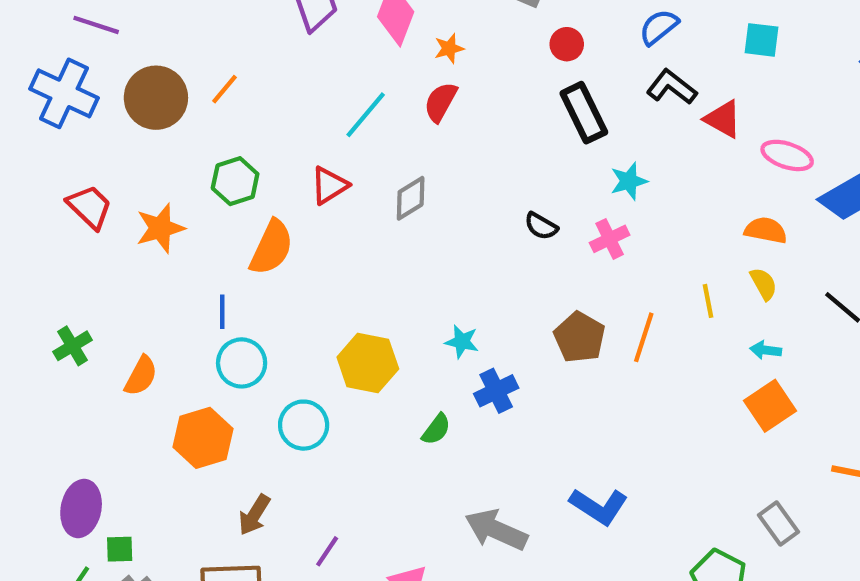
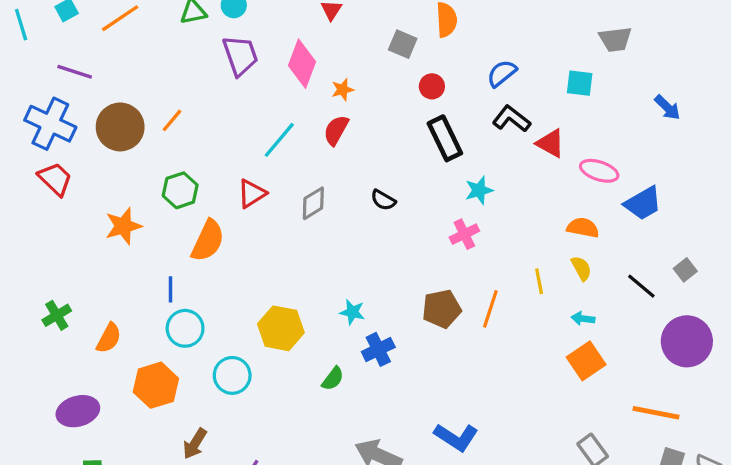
red trapezoid: (90, 207) -> (55, 179), moved
black semicircle: (541, 226) -> (383, 200), moved
brown pentagon: (580, 337) -> (442, 309), turned 30
purple ellipse: (81, 508) -> (78, 411), moved, turned 63

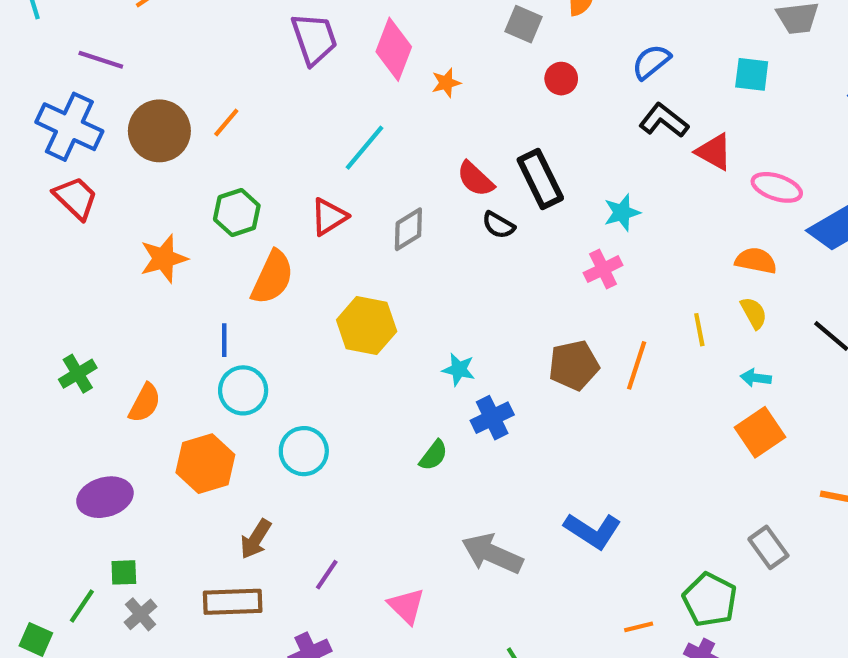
red semicircle: (336, 130) -> (475, 179), moved, turned -76
black rectangle: (445, 138) -> (540, 179), moved
yellow hexagon: (281, 328) -> (367, 326), moved

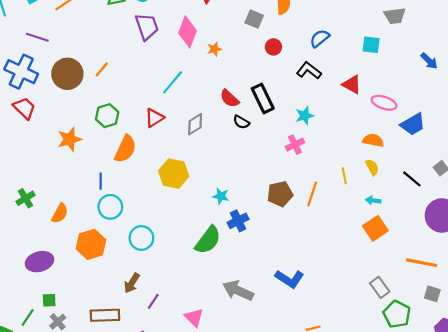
black L-shape: (664, 120) -> (309, 71), moved
green semicircle: (434, 455) -> (208, 240), size x1.8
brown arrow: (256, 539) -> (132, 283), moved
green pentagon: (710, 600) -> (397, 314), moved

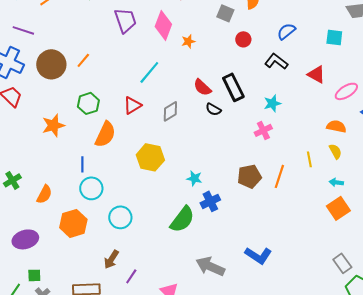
pink ellipse: (384, 103) -> (346, 91), turned -50

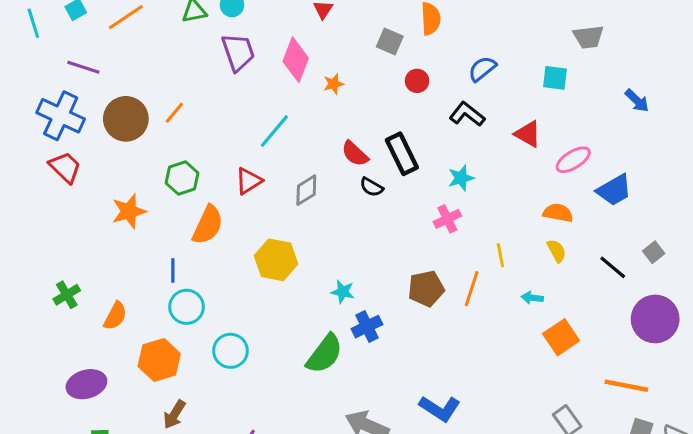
yellow line: (309, 159) -> (500, 255), moved
cyan arrow: (336, 182) -> (532, 298), moved
brown arrow: (111, 259) -> (174, 415), moved

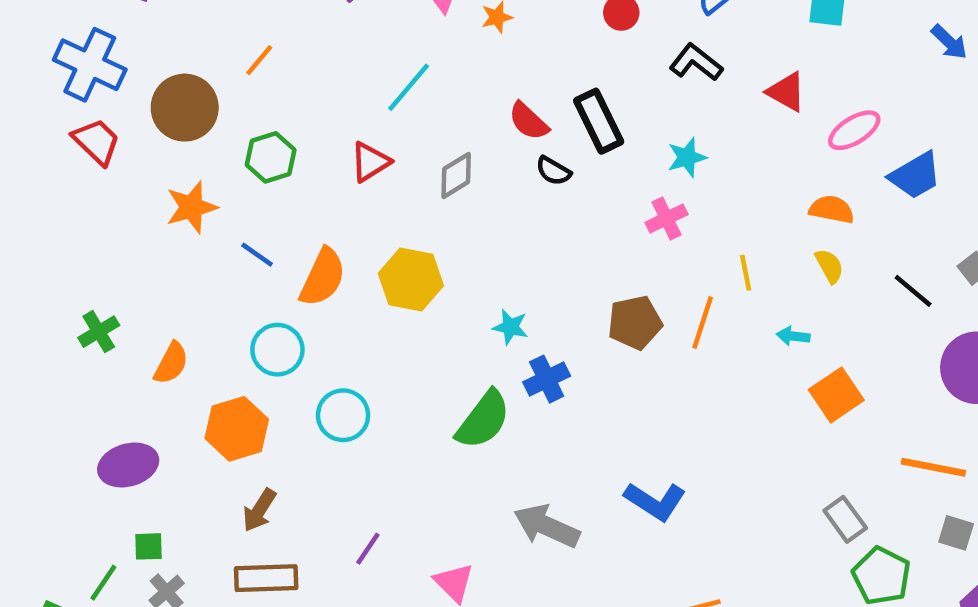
brown circle: (126, 119) -> (185, 108), moved
orange semicircle: (208, 225) -> (323, 277), moved
blue line: (173, 270) -> (257, 255), moved, turned -55

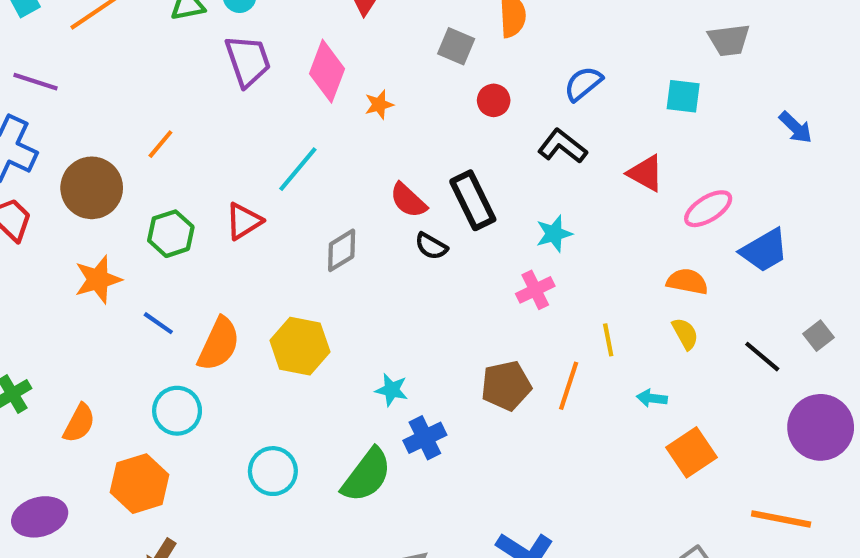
red triangle: (370, 162) -> (244, 221), moved
cyan circle: (343, 415) -> (273, 471), moved

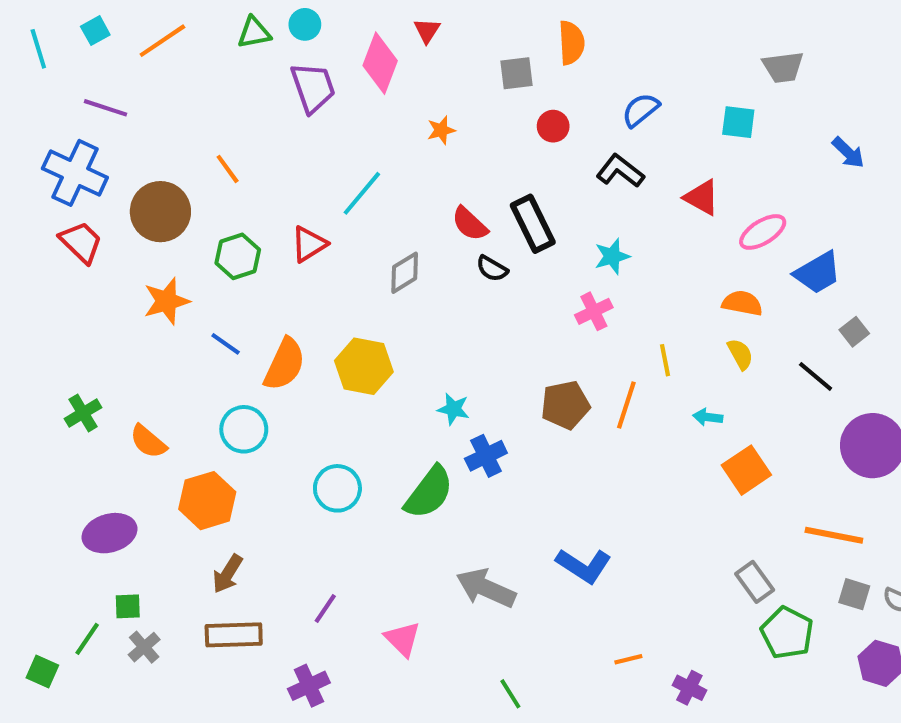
gray square: (456, 46) -> (516, 73), turned -30
pink diamond: (327, 71) -> (380, 63), moved
orange line: (160, 144) -> (228, 169), turned -76
gray square: (819, 336) -> (854, 332), moved
orange semicircle: (79, 423) -> (148, 442), turned 102

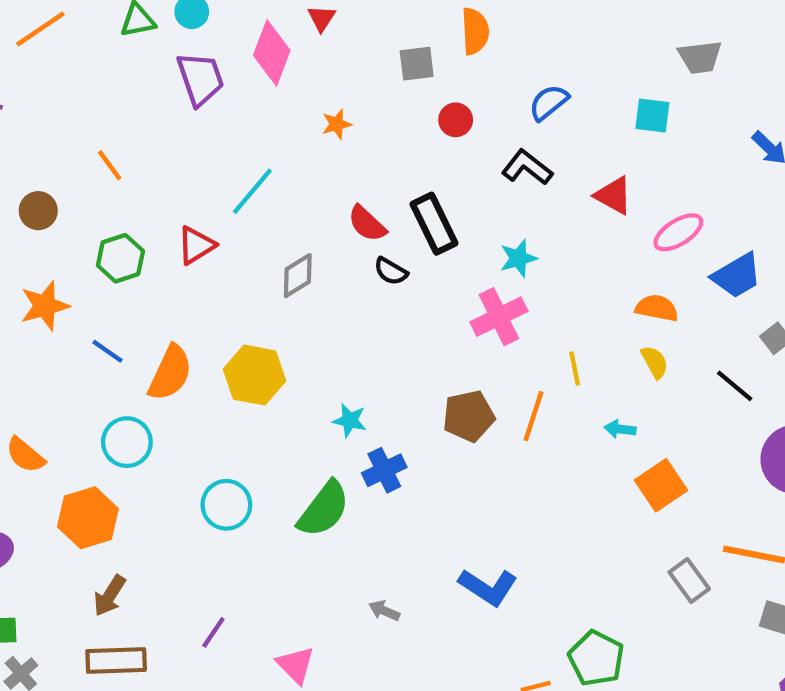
brown circle: (160, 212) -> (38, 211), size x0.6
pink cross: (594, 311) -> (499, 317), size x1.4
gray rectangle: (755, 582) -> (689, 580), moved
gray arrow: (486, 588) -> (384, 611), size x0.5
green pentagon: (787, 633) -> (596, 658), moved

